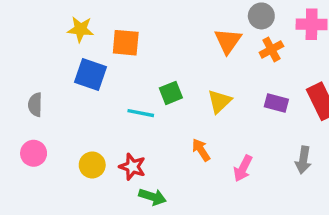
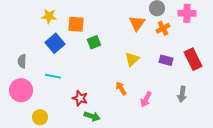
blue square: (91, 75) -> (55, 43), turned 30
green square: (171, 93) -> (94, 42), moved
cyan line: (141, 113) -> (53, 76), moved
pink circle: (34, 153) -> (21, 90), size x1.5
yellow circle: (92, 165) -> (40, 117), moved

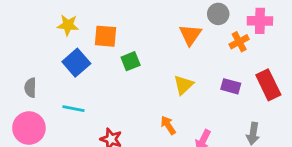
orange cross: (163, 28) -> (239, 42), moved

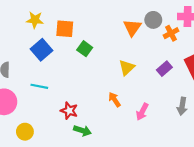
gray circle: (218, 14) -> (153, 20), moved
green square: (131, 61) -> (85, 49), turned -32
purple rectangle: (231, 86) -> (164, 69), turned -56

